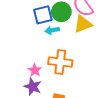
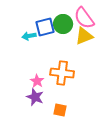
cyan arrow: (52, 30) -> (29, 36), moved

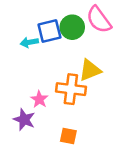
yellow triangle: (84, 36) -> (90, 70), moved
purple star: (35, 97) -> (24, 120), moved

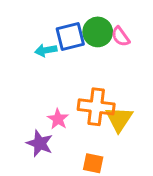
pink semicircle: (99, 20) -> (121, 37), moved, size x0.6
yellow triangle: (90, 70) -> (119, 119), moved, turned -35

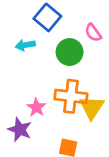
green circle: (98, 32) -> (70, 52), moved
blue square: (70, 37) -> (47, 17), moved, turned -36

